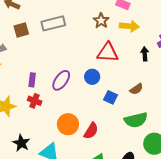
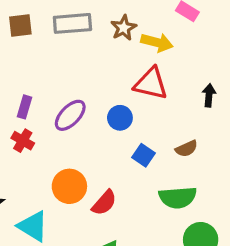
brown star: (101, 21) -> (124, 28), moved
yellow arrow: (129, 26) -> (157, 42), moved

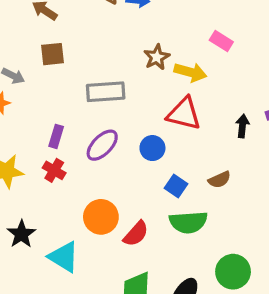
gray rectangle: (72, 23) -> (106, 92), moved
green semicircle: (178, 197) -> (188, 222), moved

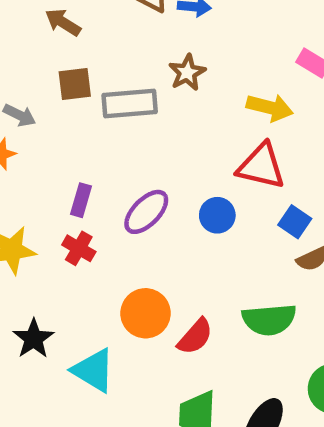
brown star: (157, 57) -> (187, 73), moved
gray rectangle: (106, 92) -> (130, 103), moved
blue square: (176, 186) -> (295, 222), moved

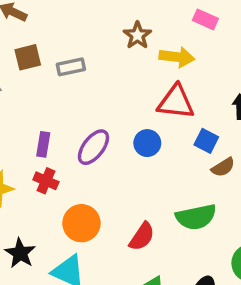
brown star: (187, 73) -> (137, 35), moved
gray rectangle: (130, 103) -> (71, 67), size x0.7
orange circle: (146, 313) -> (81, 223), moved

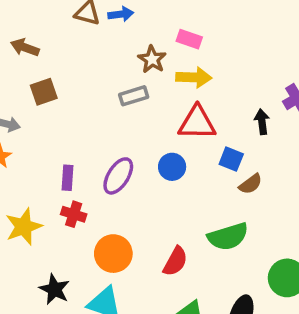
pink rectangle: (205, 19) -> (189, 39), moved
gray rectangle: (71, 67) -> (134, 96), moved

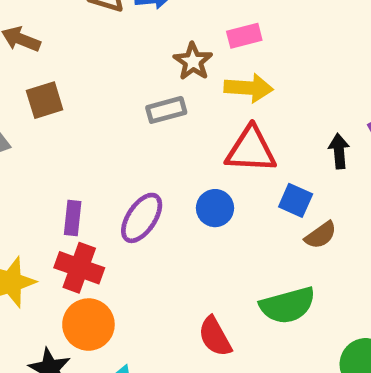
pink rectangle: (189, 39) -> (244, 36), turned -35
red cross: (74, 214) -> (79, 268), size x1.4
orange circle: (113, 254) -> (88, 325), moved
red semicircle: (175, 261) -> (215, 337), turned 120

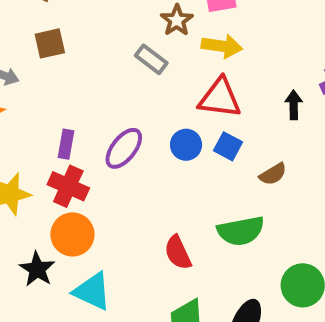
gray rectangle: (166, 110) -> (151, 59), turned 48
blue square: (296, 200) -> (228, 146), moved

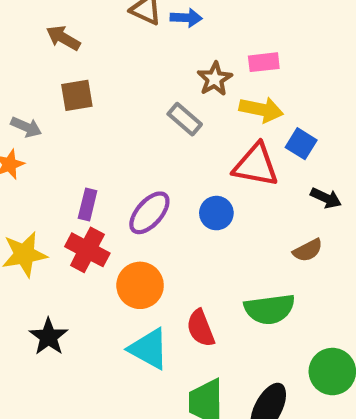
black arrow: (294, 105) -> (326, 198), moved, turned 112
blue square: (228, 146) -> (301, 144), moved
orange circle: (72, 234) -> (140, 285), moved
cyan triangle: (92, 291) -> (149, 349), moved

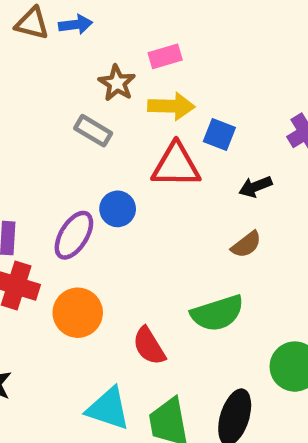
black arrow: (326, 198) -> (255, 187), turned 144
blue circle: (216, 213) -> (118, 209), moved
cyan triangle: (149, 349) -> (108, 409), moved

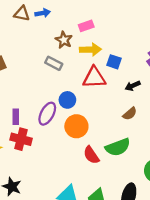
orange circle: (78, 313) -> (76, 126), moved
red semicircle: (149, 346) -> (91, 155), moved

